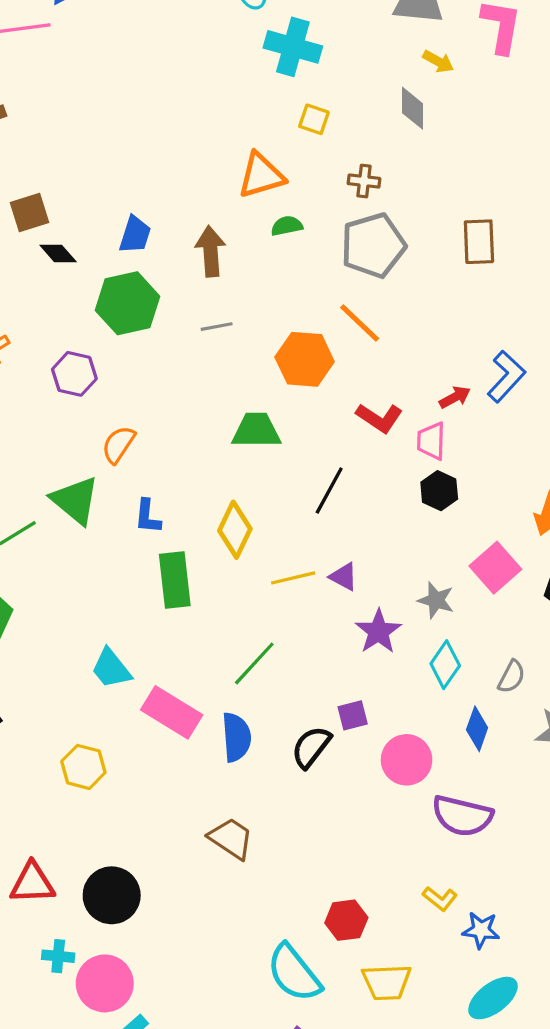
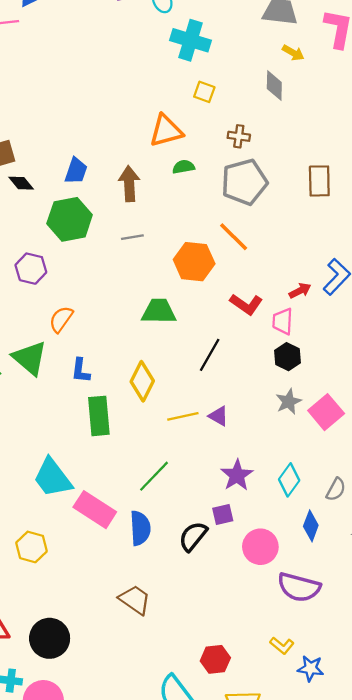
gray star: (436, 600) -> (289, 402), moved, turned 30
purple star: (378, 631) -> (237, 475), moved
cyan trapezoid: (111, 669) -> (53, 478), size x1.4

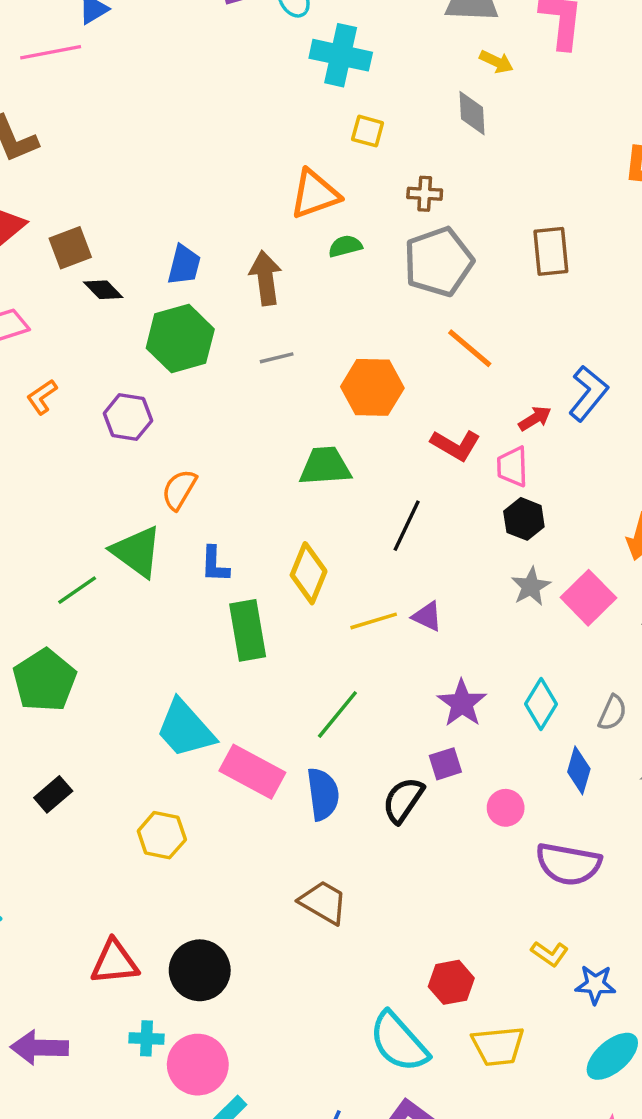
orange line: (234, 237) -> (470, 348), moved
pink circle: (260, 547) -> (506, 808), size x0.7

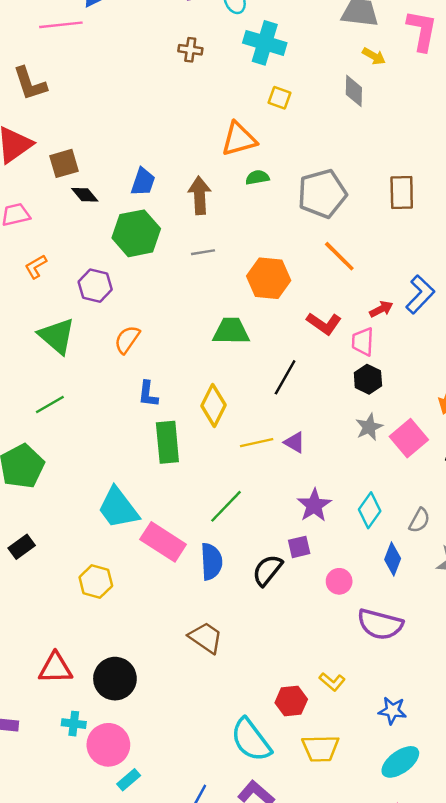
brown cross: (425, 194) -> (190, 50), moved
green triangle: (137, 552) -> (57, 336), moved
yellow L-shape: (550, 954) -> (332, 682), moved

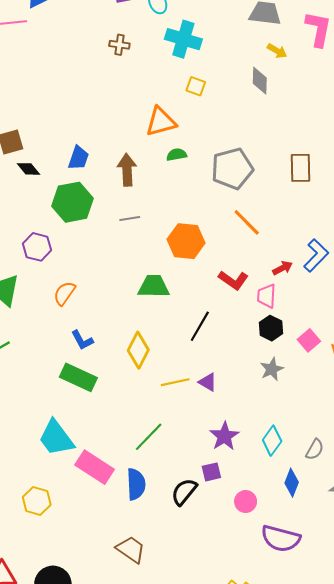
blue L-shape: (148, 394) -> (82, 340), turned -35
pink square: (409, 438) -> (309, 340), moved, size x0.7
green rectangle: (167, 442) -> (78, 377), moved, turned -60

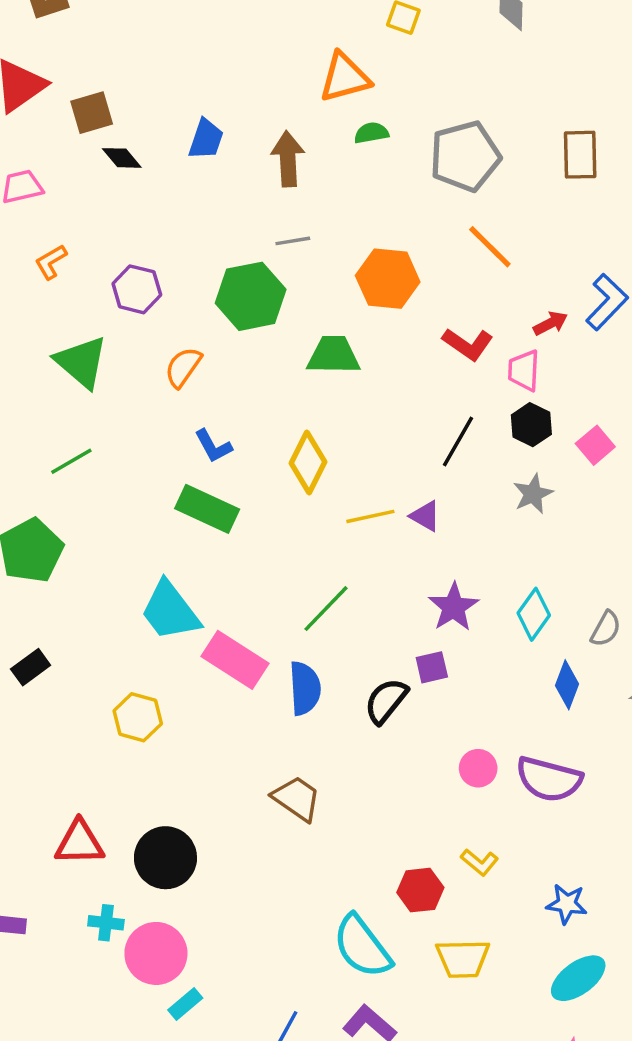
green hexagon: (72, 202) -> (251, 296), moved
black line: (200, 326) -> (458, 442), moved
pink circle: (246, 502) -> (478, 768), moved

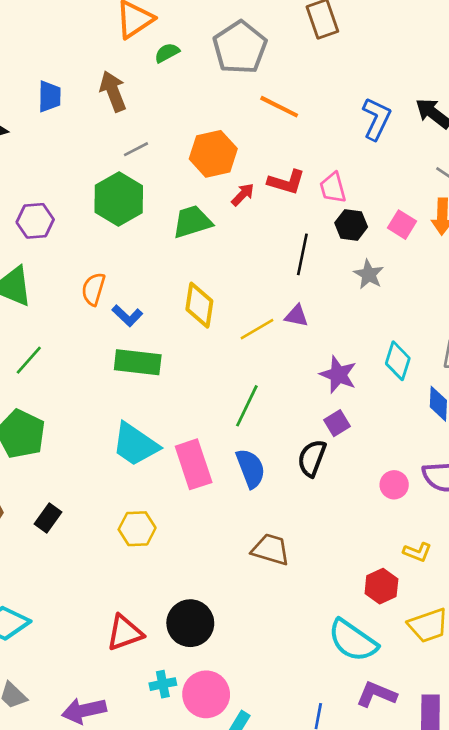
red arrow: (551, 323) -> (243, 195), moved
orange semicircle: (183, 367) -> (93, 289), moved
pink rectangle: (235, 660) -> (194, 464), turned 57

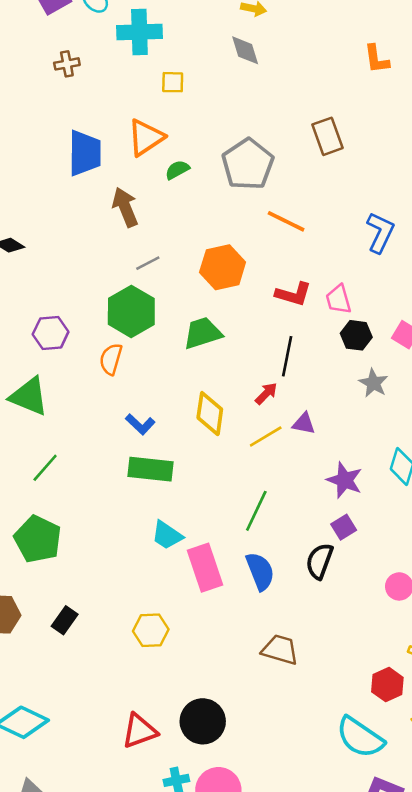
blue trapezoid: (49, 96) -> (85, 153), moved, size x1.5
red arrow: (243, 195) -> (266, 394), moved
black line: (302, 254) -> (287, 356), moved
orange semicircle: (93, 289) -> (111, 359), moved
cyan trapezoid: (135, 444) -> (167, 535), moved, size x0.7

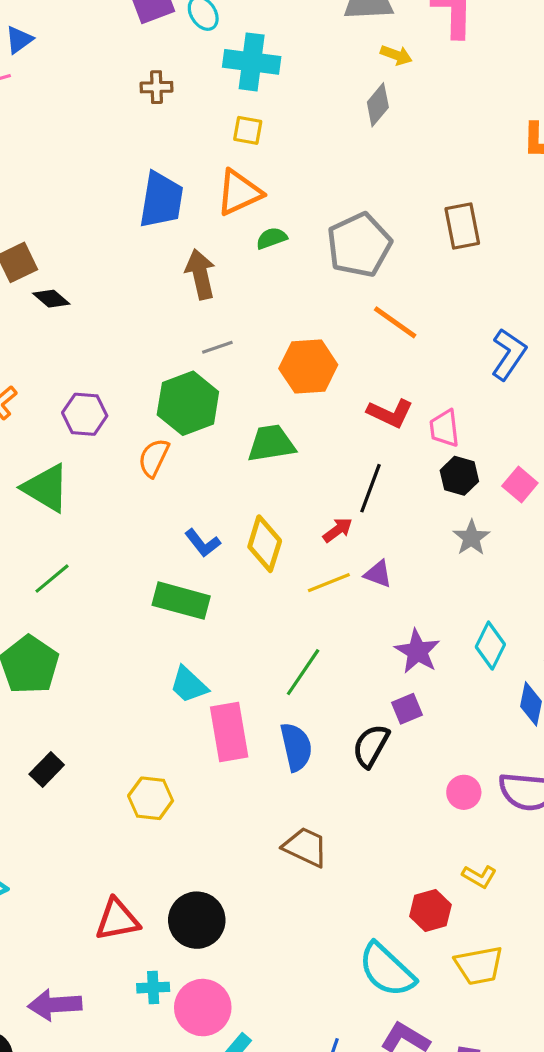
gray diamond: (245, 50) -> (378, 105), turned 48
yellow square: (173, 82) -> (248, 130), moved
blue L-shape: (140, 424) -> (203, 543), moved

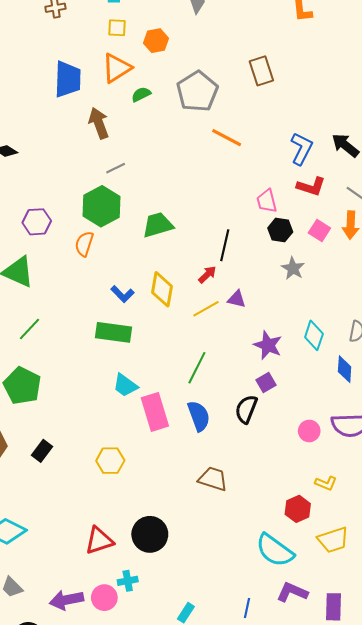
orange hexagon: (308, 367) -> (156, 41), moved, size x0.7
red L-shape: (390, 413) -> (311, 186), moved
pink circle: (203, 1008) -> (104, 598), moved, size x0.7

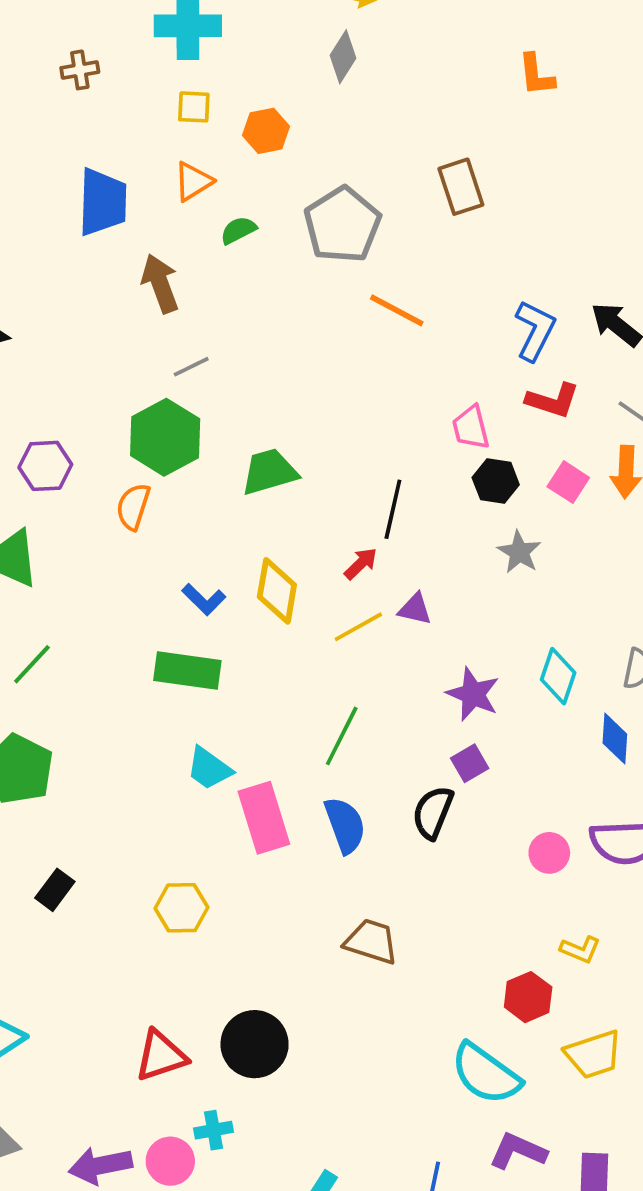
orange triangle: (117, 68) -> (193, 181), size x0.7

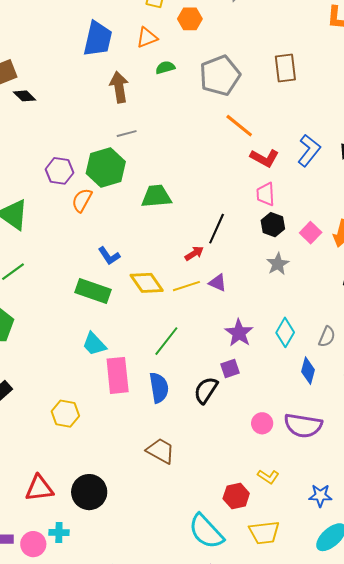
red L-shape: (553, 400) -> (264, 158), moved
purple hexagon: (45, 466) -> (59, 171), moved
yellow diamond: (277, 591) -> (147, 283), moved, turned -56

